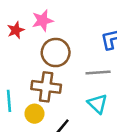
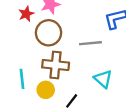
brown circle: (56, 53) -> (49, 33), moved
gray line: (98, 73) -> (90, 43), moved

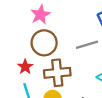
red star: (26, 14) -> (25, 67), moved

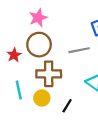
red star: (25, 67) -> (14, 55), moved

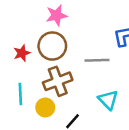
brown cross: (49, 74) -> (58, 81), turned -30

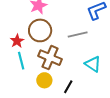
brown cross: (58, 81) -> (50, 58), turned -35
cyan line: (20, 94) -> (21, 61), moved

